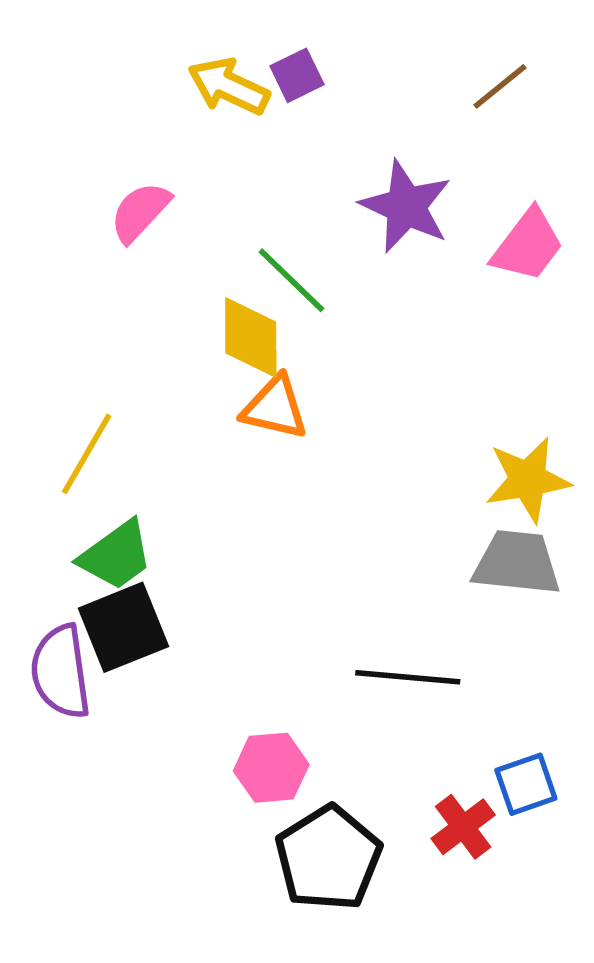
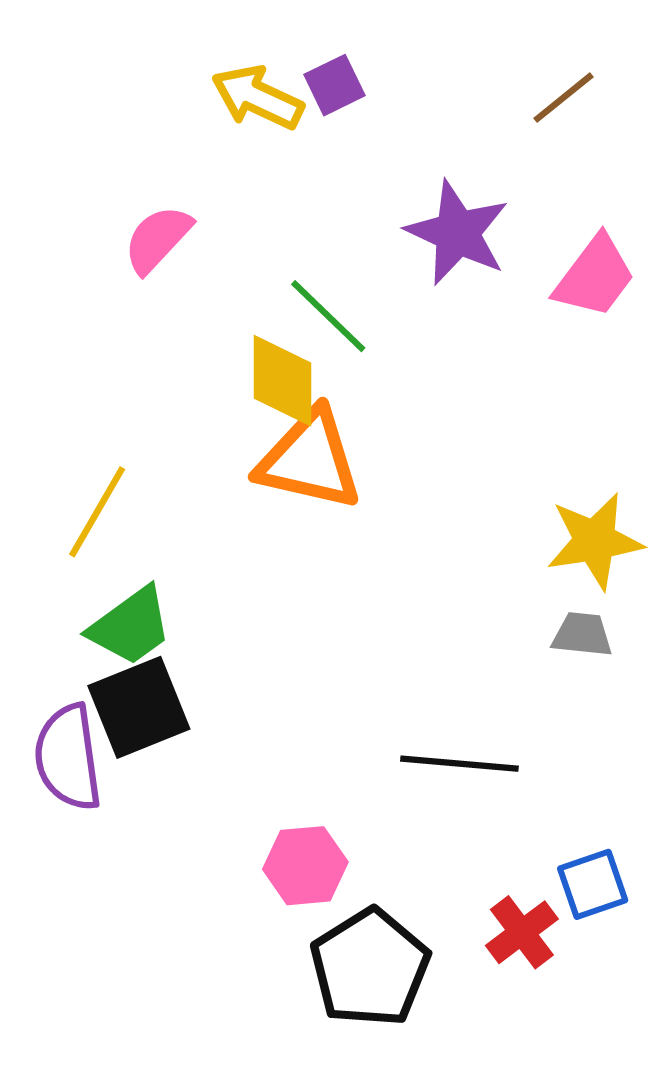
orange triangle: (275, 408) -> (310, 460), size x1.4
gray trapezoid: (517, 563) -> (582, 635), size x0.6

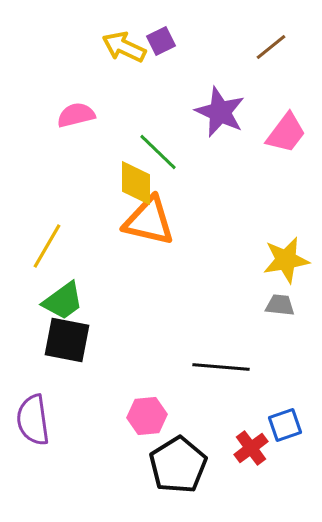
pink semicircle: (158, 239) -> (76, 115), turned 33
black square: (139, 707) -> (67, 340), turned 33
purple semicircle: (68, 757) -> (33, 420), moved

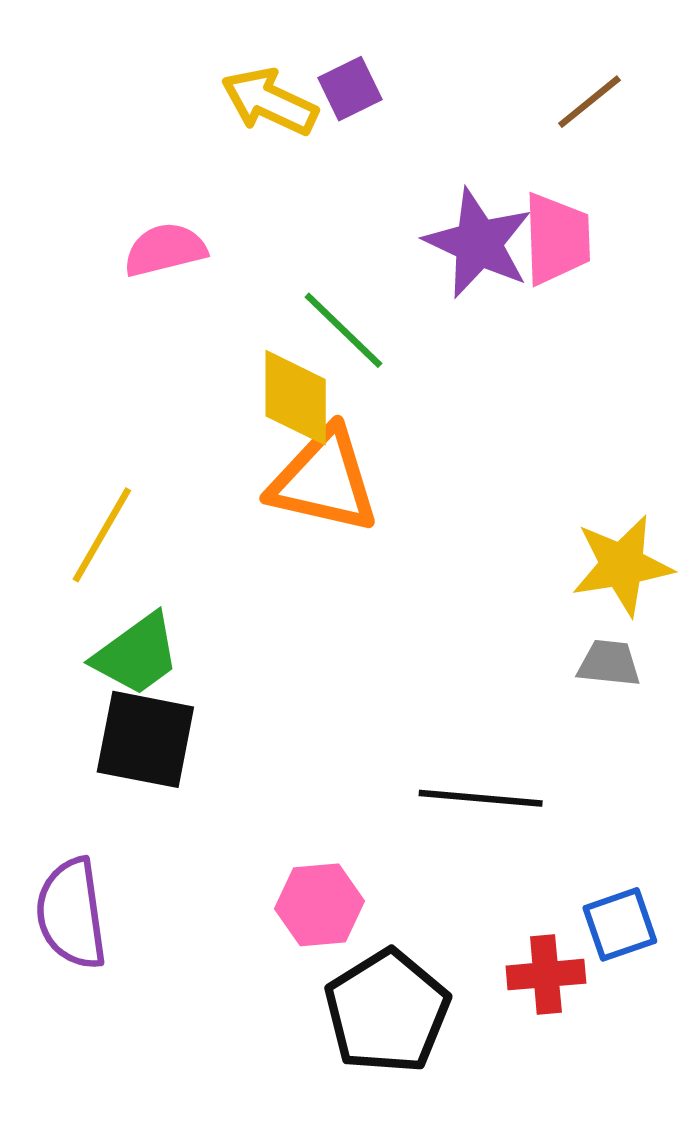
pink trapezoid: (286, 133) -> (557, 239), moved, turned -39
red cross: (251, 448) -> (546, 975), turned 32

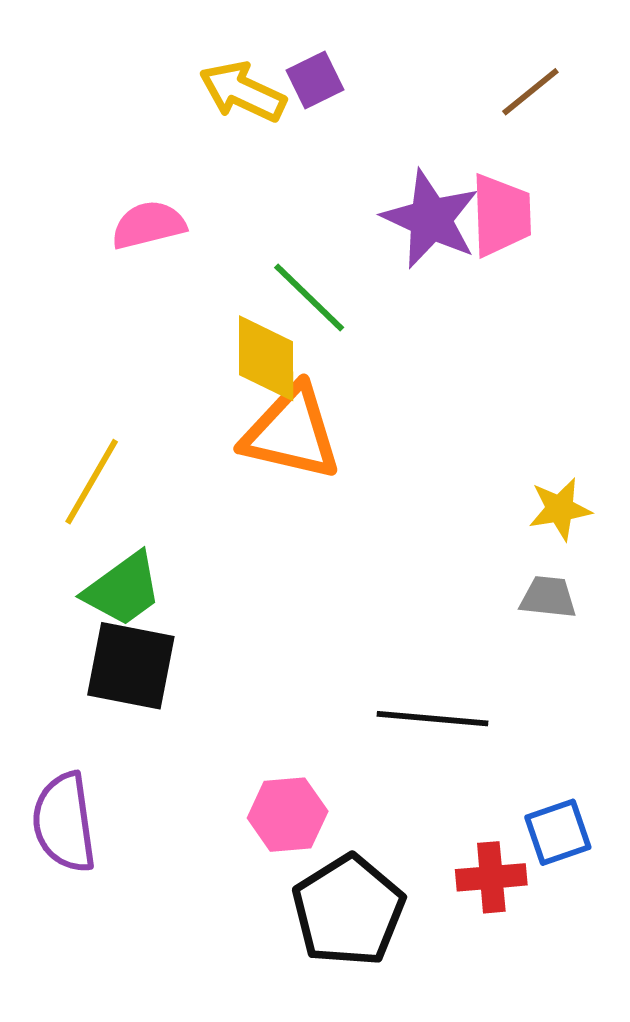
yellow star: (622, 565) -> (560, 509), size x0.7

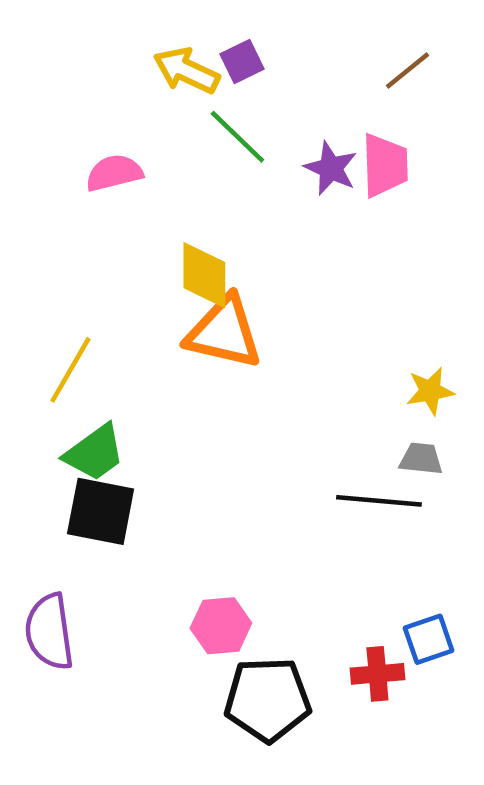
purple star: (431, 219) -> (331, 168), size x0.7
green line: (309, 297) -> (237, 137), moved
black line: (433, 719) -> (379, 501), moved
black pentagon: (348, 911) -> (268, 699), turned 30

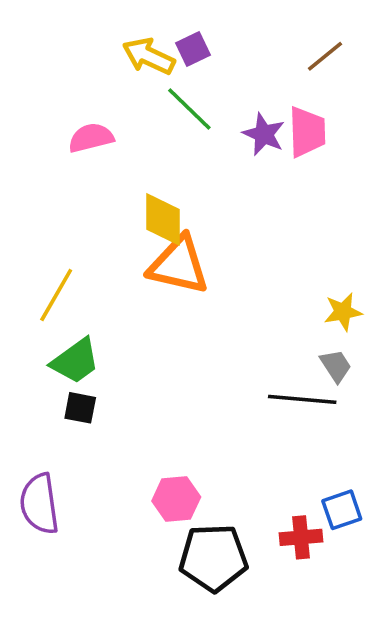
gray trapezoid: (421, 459) -> (336, 366), turned 51
black square: (101, 511) -> (80, 408), size x0.6

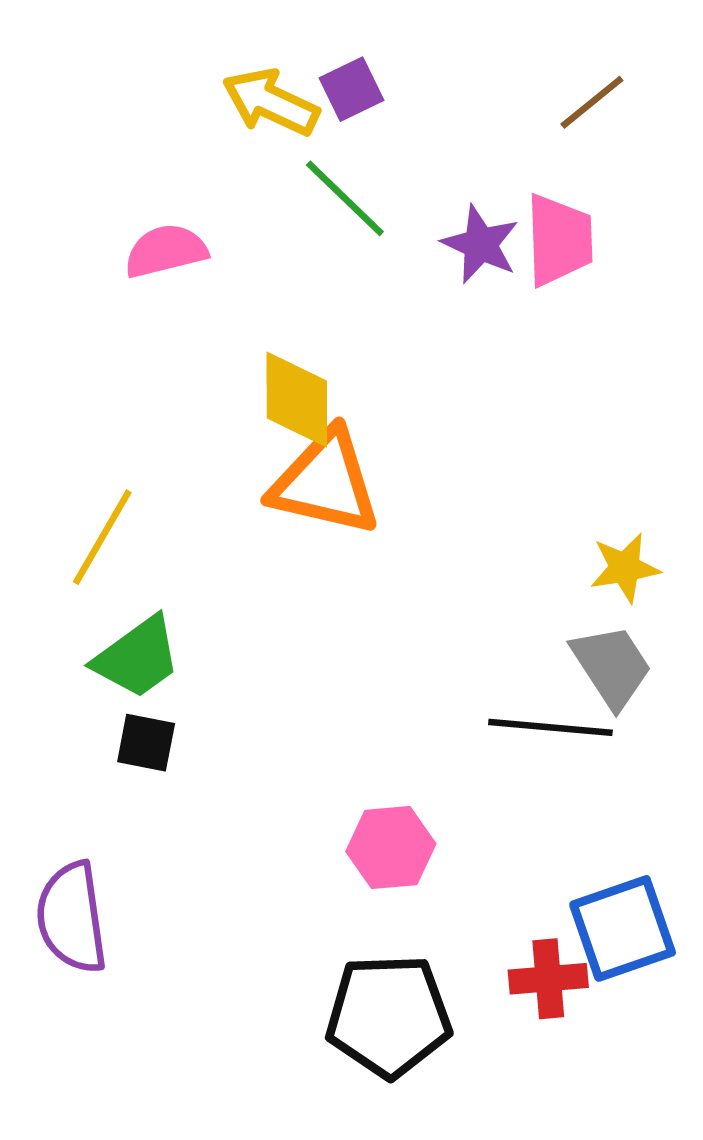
gray trapezoid: (336, 366) -> (612, 666), size x1.4
pink hexagon: (176, 499) -> (391, 848), moved
blue square: (342, 510) -> (623, 928), size x1.4

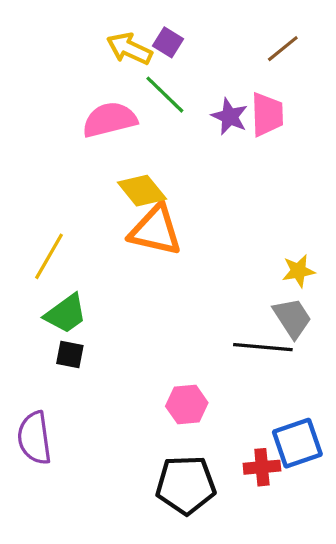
purple square: (352, 89) -> (168, 42), turned -32
pink semicircle: (166, 251) -> (110, 120), moved, size x1.4
yellow diamond: (297, 400) -> (142, 191), turned -39

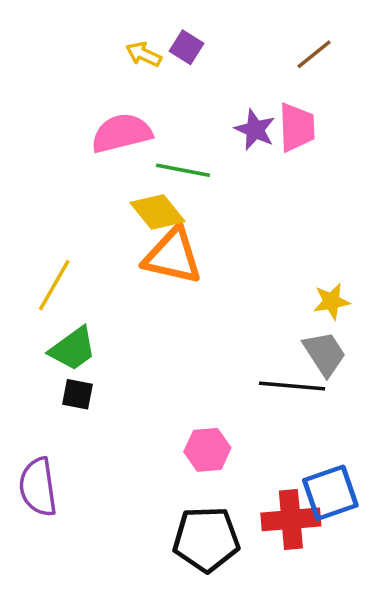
yellow arrow: (129, 49) -> (144, 54), size x0.7
green line: (165, 95) -> (183, 170), moved, turned -33
red cross: (262, 467) -> (291, 519), size x1.4

